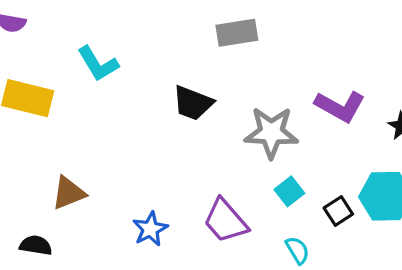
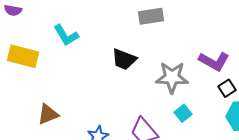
black square: (338, 211) -> (227, 88), moved

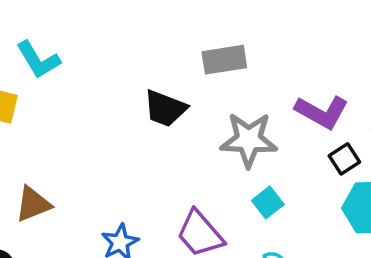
gray rectangle: (151, 16) -> (224, 60), moved
cyan L-shape: (66, 35) -> (38, 60), moved

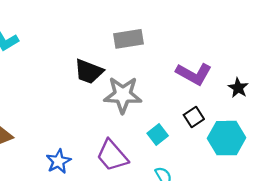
gray star: (249, 140) -> (123, 95), moved
black square: (344, 159) -> (194, 117), moved

